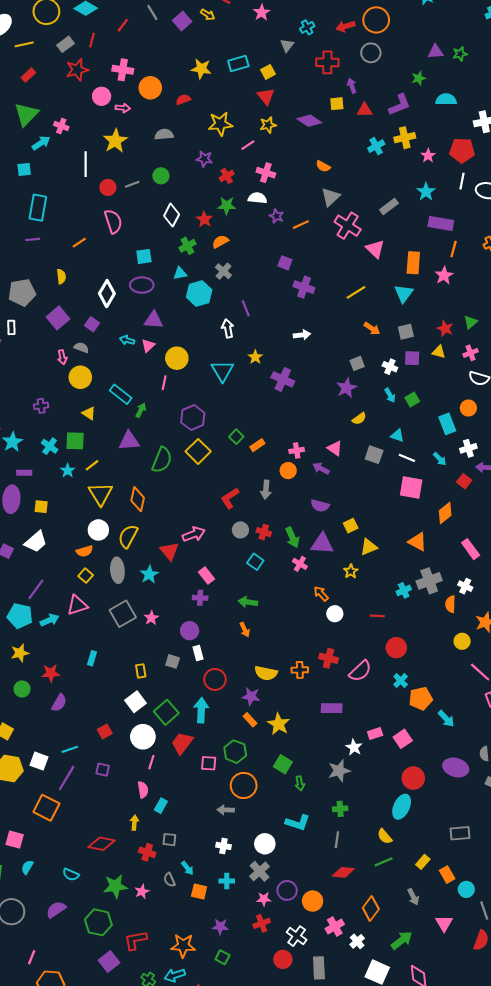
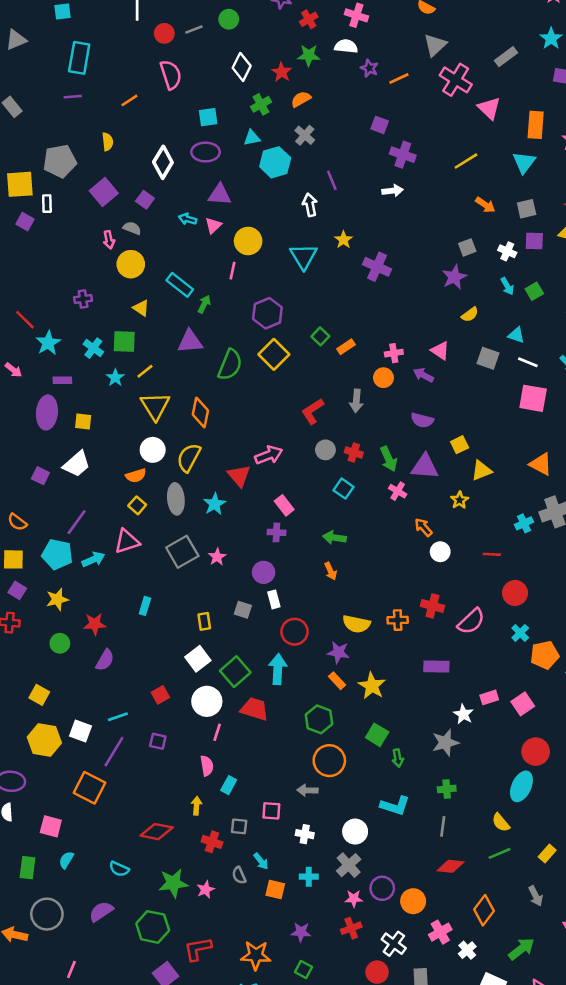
white arrow: (302, 335) -> (392, 191), moved
red trapezoid: (182, 743) -> (255, 709), turned 70
pink square: (209, 763) -> (271, 811), moved

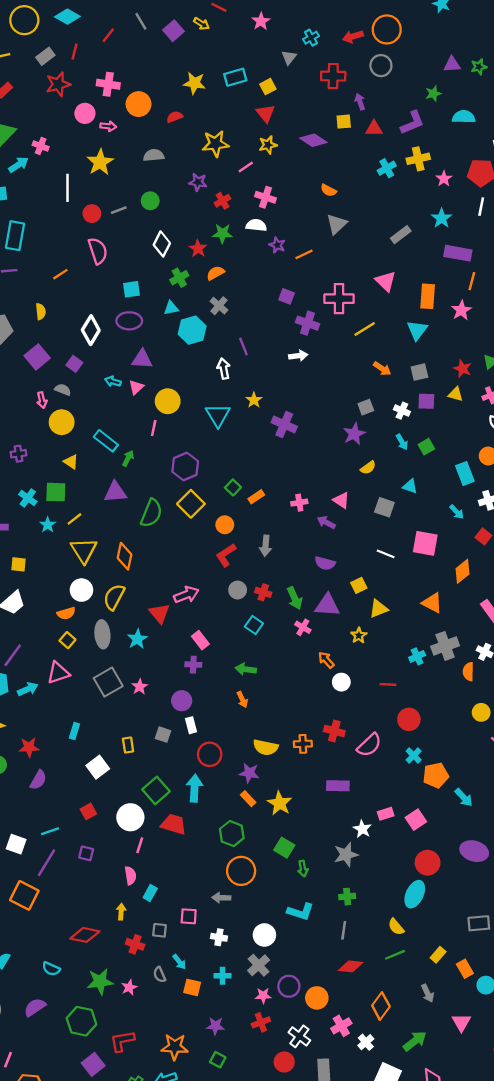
pink cross: (456, 80) -> (339, 299), moved, turned -32
white line: (528, 362) -> (386, 554), moved
orange circle: (383, 378) -> (225, 525), moved
white square: (198, 659) -> (98, 767), moved

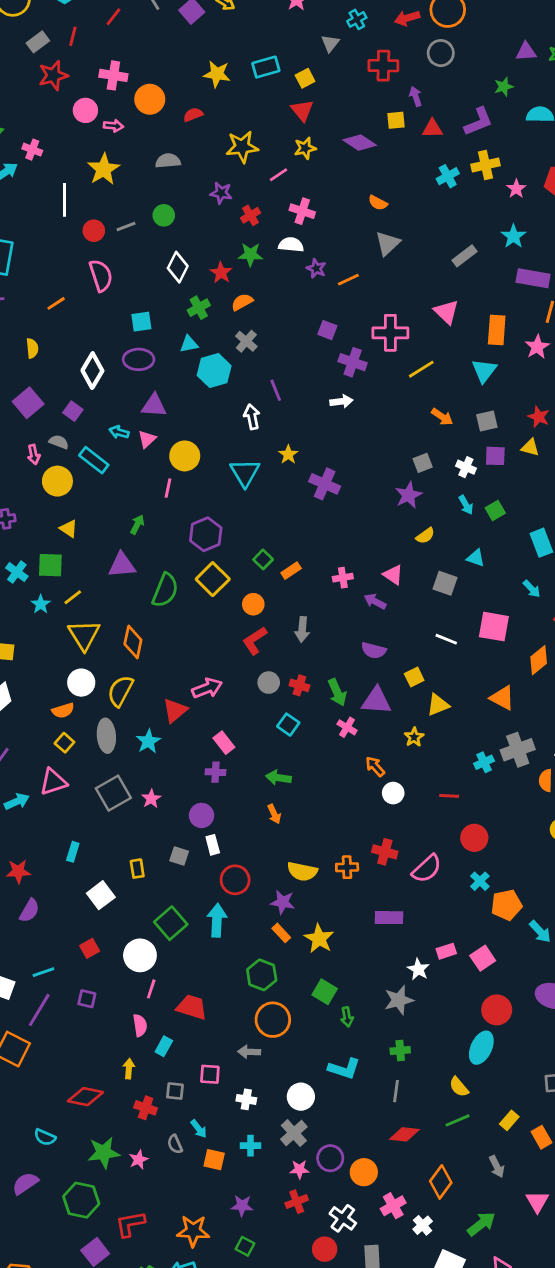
cyan rectangle: (106, 441) -> (94, 460), moved
red triangle: (160, 613) -> (175, 711), turned 30
red trapezoid: (173, 824) -> (192, 1007), moved

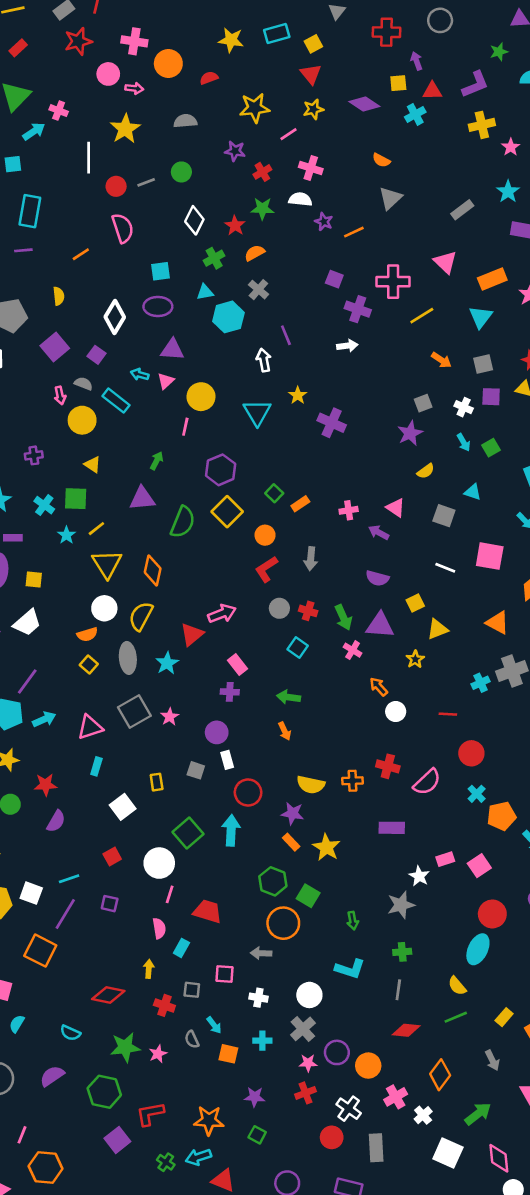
cyan cross: (448, 176) -> (415, 114), moved
orange rectangle: (497, 330) -> (492, 279), turned 64
pink triangle: (53, 782) -> (90, 727), moved
green square: (325, 992) -> (308, 896), moved

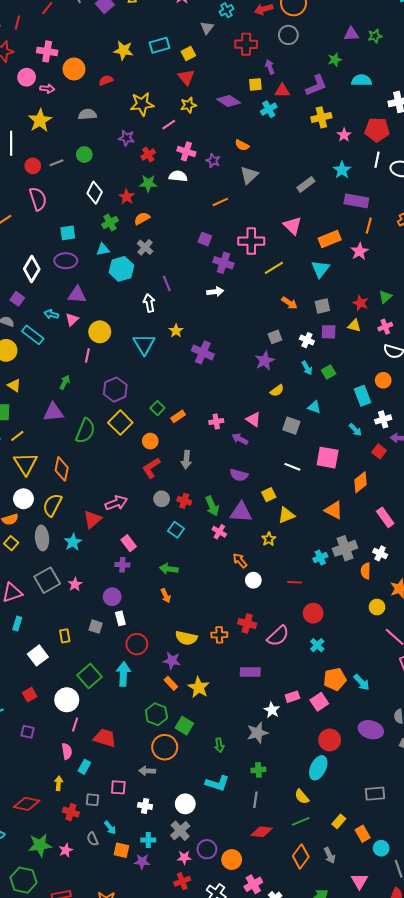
purple star: (324, 222) -> (213, 161), moved
orange pentagon: (501, 816) -> (335, 679), moved
orange diamond: (440, 1075) -> (301, 856), moved
purple star: (255, 1097) -> (142, 862), moved

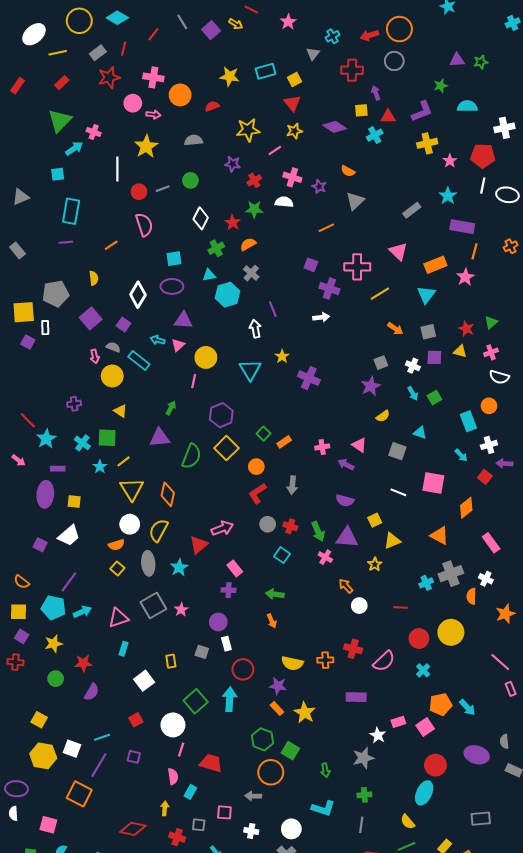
yellow circle: (377, 607) -> (451, 632), moved, size x1.6

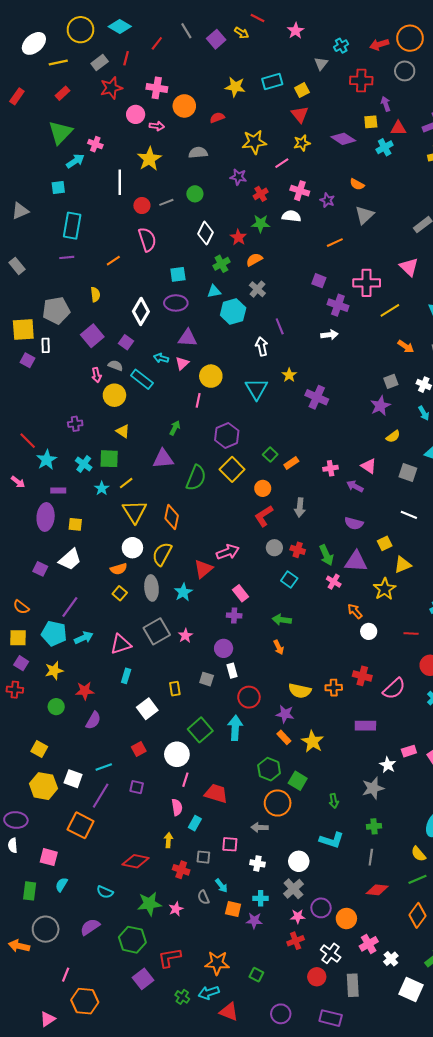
yellow star: (375, 564) -> (385, 589), size x1.5

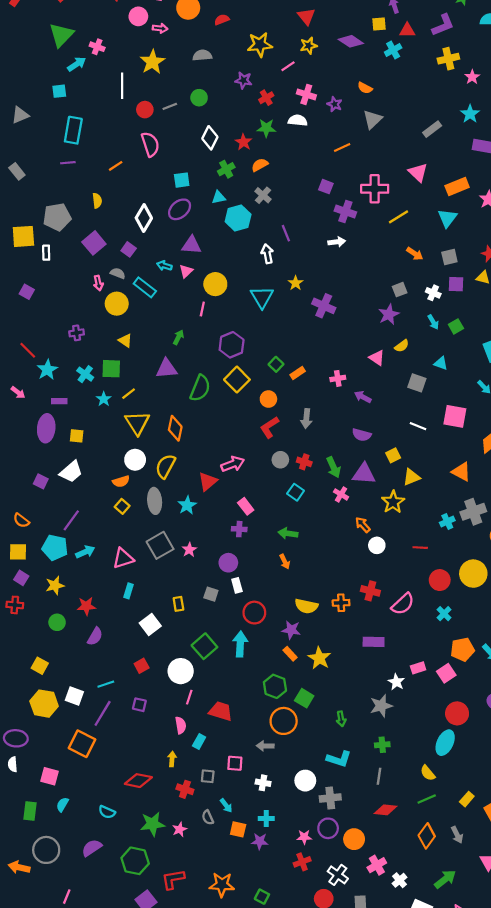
purple ellipse: (176, 303) -> (180, 209), turned -40
purple square: (28, 360) -> (27, 292), moved
pink triangle: (369, 466) -> (377, 358), moved
gray cross: (293, 889) -> (330, 798), moved, turned 36

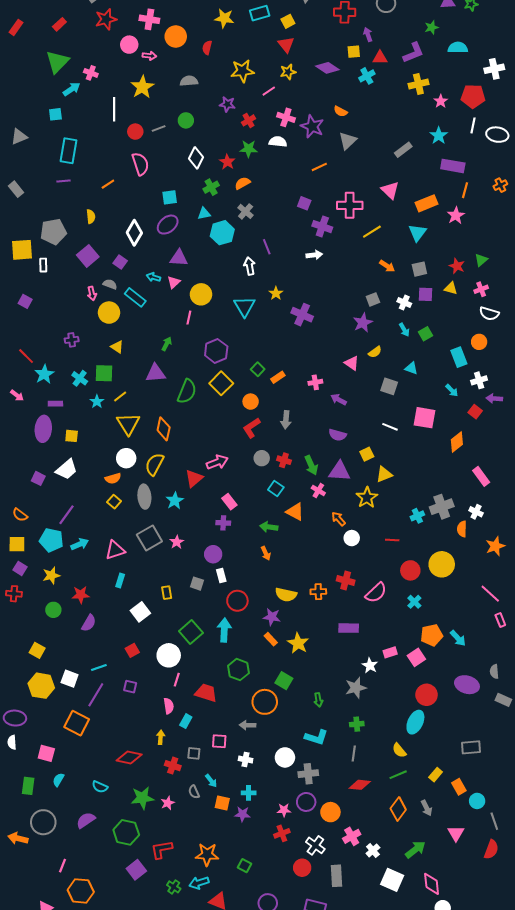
red semicircle: (222, 20) -> (207, 48), turned -56
purple star: (335, 104) -> (312, 126), size x1.6
orange triangle: (461, 472) -> (295, 512), moved
green hexagon: (275, 686) -> (238, 670), moved

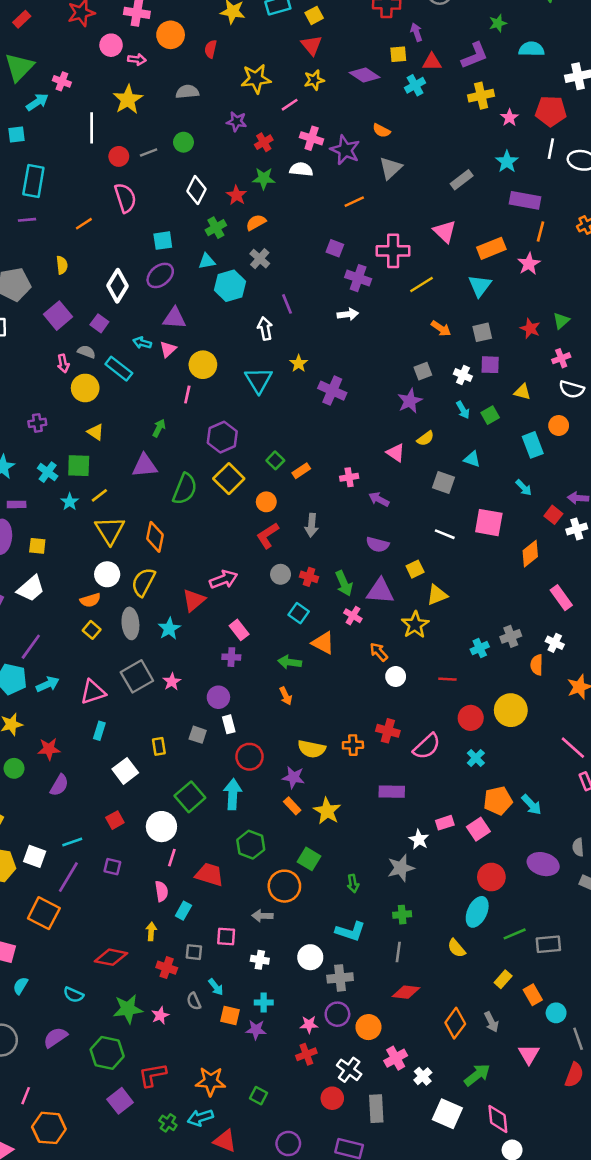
yellow triangle: (451, 288) -> (522, 392), moved
white cross: (479, 380) -> (577, 529), moved
gray cross: (442, 507) -> (511, 636), size x0.7
green line: (398, 775) -> (515, 934), moved

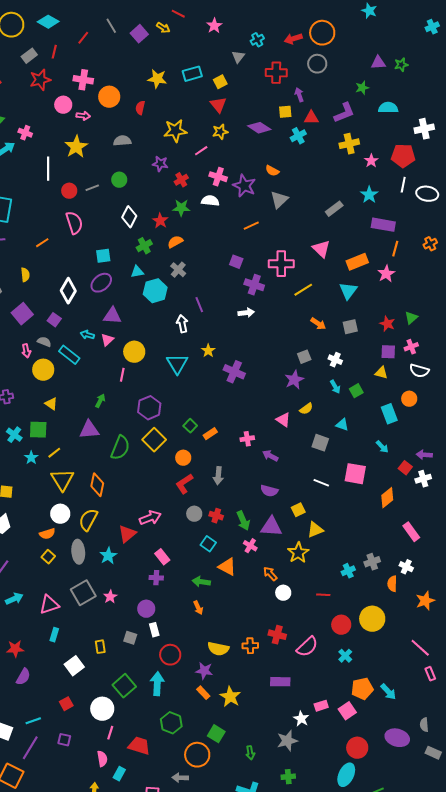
purple square: (490, 365) -> (388, 352), moved

